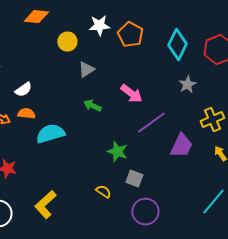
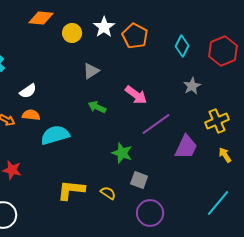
white star: (99, 26) -> (104, 27), turned -30
yellow circle: (67, 42) -> (72, 33), moved
cyan diamond: (177, 45) -> (182, 46), size x0.7
yellow L-shape: (45, 205) -> (71, 190), moved, turned 48

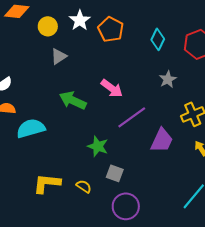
gray triangle: (91, 71) -> (59, 56), moved
green arrow: (97, 107) -> (73, 100), size x1.5

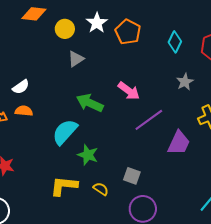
cyan semicircle: (31, 128) -> (65, 132), moved, turned -32
green star: (98, 146) -> (88, 155), moved

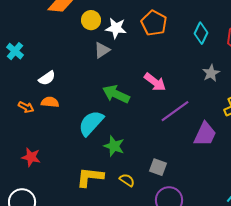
white star: (97, 23) -> (116, 28), moved, turned -30

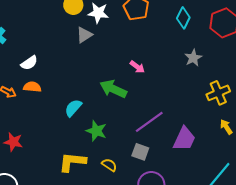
pink arrow: (155, 82) -> (137, 67), size x0.7
green arrow: (116, 94) -> (113, 89), moved
purple line: (175, 111) -> (149, 122), moved
cyan semicircle: (91, 123) -> (73, 108), size x0.7
purple trapezoid: (205, 134) -> (184, 139), moved

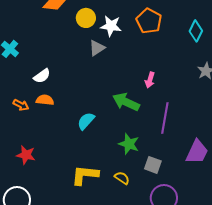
pink arrow: (137, 67) -> (150, 80), turned 70
purple line: (149, 122) -> (165, 118), moved, turned -44
green star: (96, 131) -> (129, 144), moved

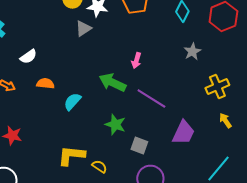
orange semicircle: (45, 100) -> (45, 84), moved
purple line: (165, 118) -> (151, 99), turned -68
yellow semicircle: (122, 178) -> (99, 167), moved

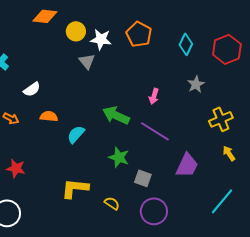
gray triangle: (83, 29) -> (87, 61), turned -36
pink arrow: (136, 61) -> (154, 96), moved
yellow semicircle: (99, 167) -> (112, 203), moved

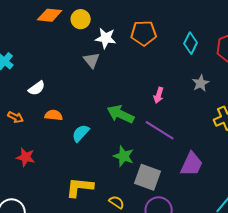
yellow circle: (76, 31) -> (81, 19), moved
orange pentagon: (139, 34) -> (144, 33), turned -30
red star: (16, 168) -> (26, 157), moved
gray square: (143, 178) -> (148, 177), size x1.5

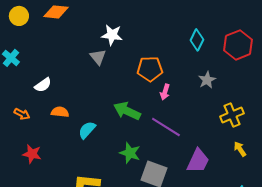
yellow circle: (81, 19) -> (19, 16), moved
orange pentagon: (144, 33) -> (150, 69), moved

